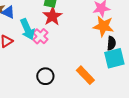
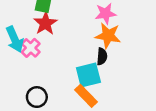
black semicircle: (111, 43) -> (102, 56), moved
cyan square: (114, 58) -> (88, 75), moved

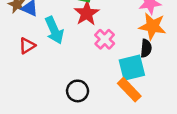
pink cross: (31, 48) -> (105, 39), moved

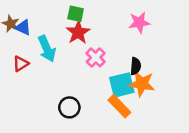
orange star: (152, 26) -> (142, 84), moved

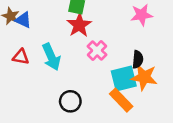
cyan arrow: (47, 49) -> (51, 57), moved
red triangle: (21, 64) -> (21, 57), turned 42

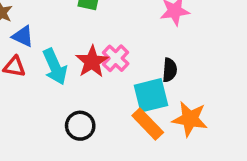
blue triangle: (23, 20) -> (23, 36), moved
red star: (79, 25) -> (92, 62), moved
orange star: (144, 77) -> (190, 119), moved

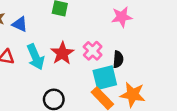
blue triangle: (23, 36) -> (20, 24), moved
pink cross: (116, 58) -> (93, 51), moved

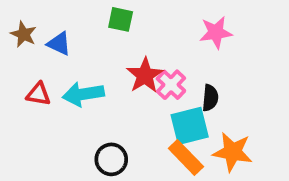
red star: (62, 53) -> (145, 75), moved
cyan arrow: (36, 57) -> (83, 94), turned 105

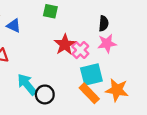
pink star: (216, 32) -> (107, 43), moved
cyan arrow: (83, 94) -> (27, 84), moved, turned 60
black semicircle: (210, 98) -> (104, 23), moved

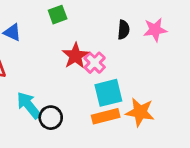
green square: (50, 11) -> (58, 15), turned -32
pink star: (107, 43) -> (155, 30), moved
orange rectangle: (89, 93) -> (106, 116), turned -60

